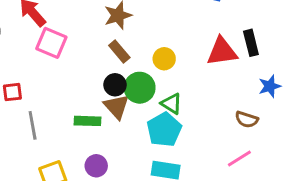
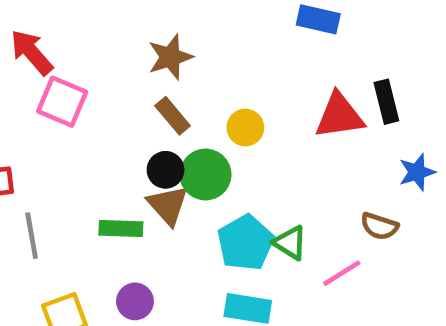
green triangle: (171, 104) -> (290, 243), moved
pink line: (239, 159) -> (342, 273), moved

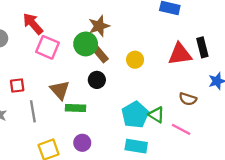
green circle: (205, 175) -> (86, 44), moved
brown triangle: (168, 205) -> (60, 90), moved
brown semicircle: (379, 226) -> (188, 99), moved
pink line: (342, 273) -> (181, 129), turned 60

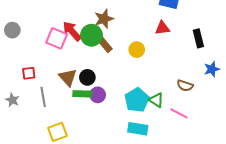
red arrow: (33, 24) -> (72, 31), moved
red triangle: (180, 54) -> (162, 28), moved, size x0.7
black circle: (97, 80) -> (87, 77), moved
purple circle: (82, 143) -> (98, 95), moved

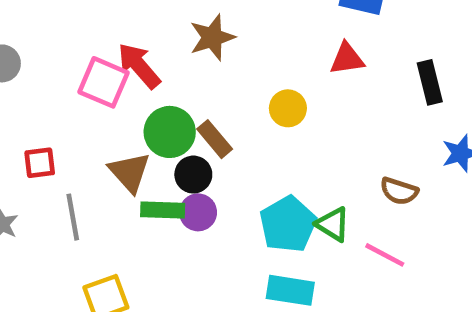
green circle: (91, 35) -> (170, 132), moved
brown rectangle: (105, 44) -> (215, 139), moved
black circle: (87, 77) -> (193, 175), moved

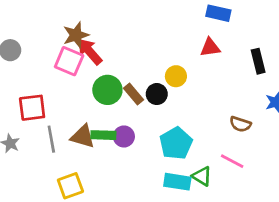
brown star: (212, 37) -> (76, 35), moved
red square: (40, 163) -> (32, 108), size x1.5
brown triangle: (130, 172) -> (83, 136), moved, turned -32
black circle: (193, 175) -> (157, 94), moved
green triangle: (333, 224) -> (202, 176), moved

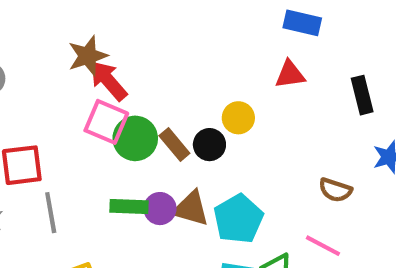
pink square: (69, 61) -> (106, 122), moved
brown triangle: (83, 136) -> (191, 209), moved

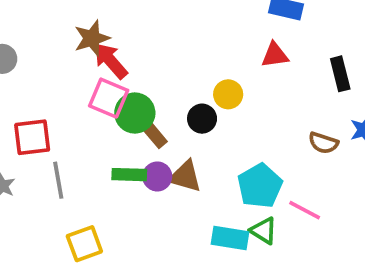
brown rectangle: (174, 145) -> (153, 134), moved
brown semicircle: (335, 190) -> (323, 143), moved
cyan pentagon: (238, 219) -> (260, 186), moved

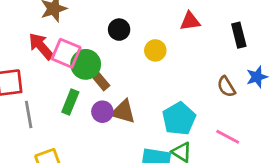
red arrow: (111, 61) -> (41, 46), moved
black circle: (202, 119) -> (119, 30), moved
brown semicircle: (323, 143) -> (226, 87), turned 40
green rectangle: (129, 175) -> (70, 102), moved, turned -70
pink line: (305, 210) -> (228, 137), moved

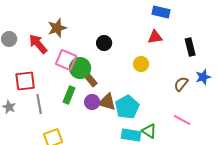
red arrow: (41, 46) -> (38, 44), moved
yellow circle: (155, 50) -> (141, 64), moved
brown semicircle: (226, 87) -> (181, 84), turned 70
cyan pentagon: (179, 119) -> (127, 107), moved

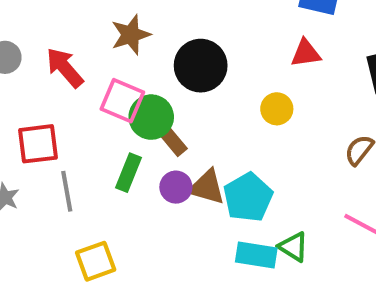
brown star: (57, 28) -> (131, 35), moved
black circle: (104, 43) -> (201, 66), size x1.6

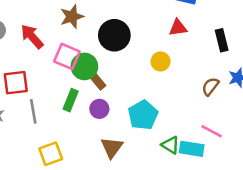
brown triangle: (207, 187) -> (112, 148), moved, turned 50
cyan rectangle: (256, 255) -> (192, 149), moved

